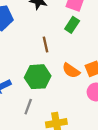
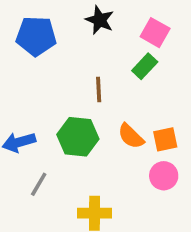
gray line: (28, 107) -> (39, 184), moved

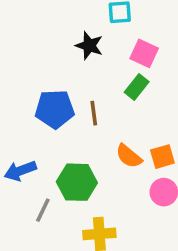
blue pentagon: (36, 36) -> (55, 109), moved
green hexagon: (78, 137) -> (77, 182), moved

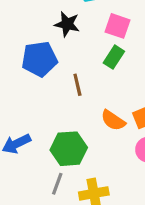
blue pentagon: (55, 109) -> (39, 59), moved
gray line: (43, 210) -> (57, 184), moved

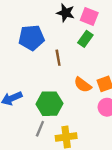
black star: (67, 24) -> (66, 13), moved

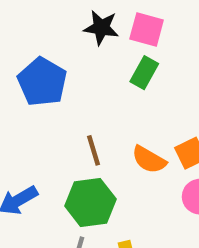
blue pentagon: (31, 38) -> (42, 82), turned -30
brown line: (58, 58) -> (93, 150), moved

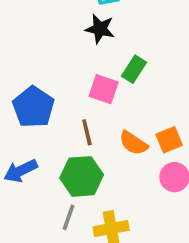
pink square: (147, 30) -> (104, 89), moved
blue pentagon: (42, 82) -> (33, 107), moved

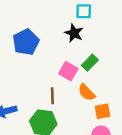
blue pentagon: (33, 107) -> (26, 42), moved
orange semicircle: (133, 143) -> (87, 92), moved

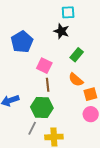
pink square: (68, 71) -> (44, 66), moved

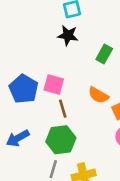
blue pentagon: (22, 42) -> (24, 89), moved
green rectangle: (77, 55) -> (104, 54), moved

